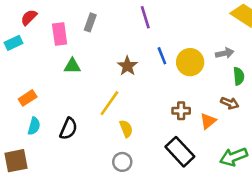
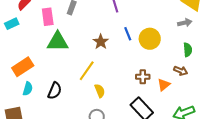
gray arrow: (225, 53) -> (185, 23), moved
green triangle: (72, 66) -> (58, 42), size x1.6
orange rectangle: (28, 98) -> (23, 67), size x1.5

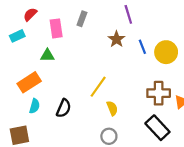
green triangle: (58, 42) -> (47, 55), moved, size x0.6
brown star: (101, 42) -> (116, 39), moved
brown cross: (143, 77) -> (159, 93), size x1.5

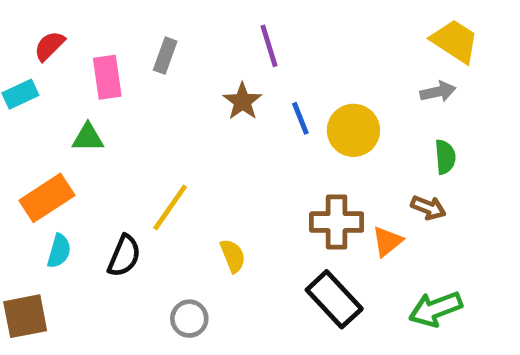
yellow line: (98, 87) -> (170, 208), moved
gray circle: (109, 136) -> (189, 319), moved

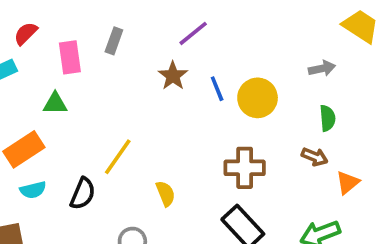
yellow trapezoid: (455, 41) -> (361, 26), moved
purple line: (269, 46) -> (193, 33), turned 68
orange triangle: (387, 241) -> (348, 183), moved
cyan semicircle: (59, 251) -> (33, 190), turned 60

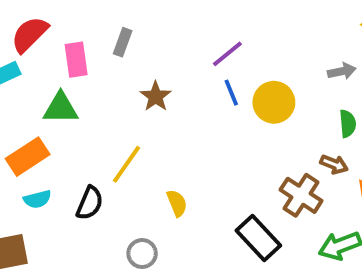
red semicircle: (26, 33) -> (30, 34), size x1.5
purple line: (193, 33) -> (227, 54), moved
brown star: (173, 76) -> (156, 96), moved
green triangle: (55, 103) -> (61, 108), size x1.4
brown cross: (245, 168) -> (301, 195), moved, turned 33

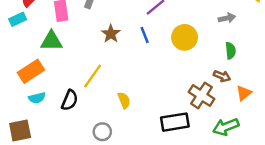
blue line: (231, 93) -> (145, 35), moved
black rectangle: (258, 238) -> (175, 122), turned -56

